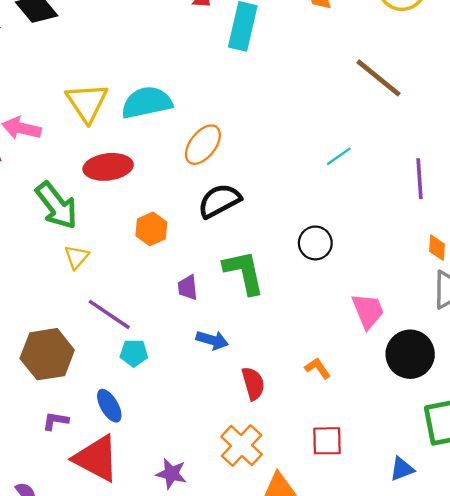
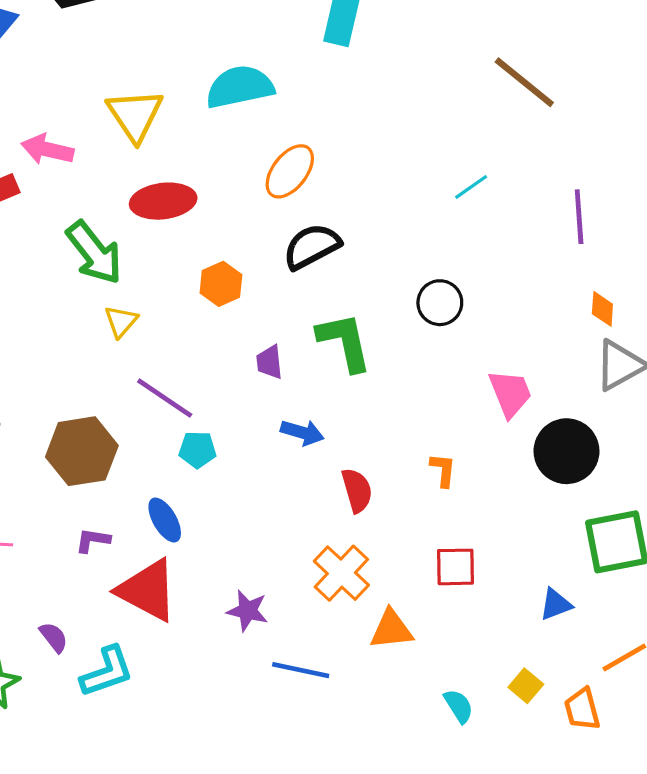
cyan semicircle: (147, 102) -> (240, 87), moved
orange L-shape: (318, 368) -> (443, 470), turned 40

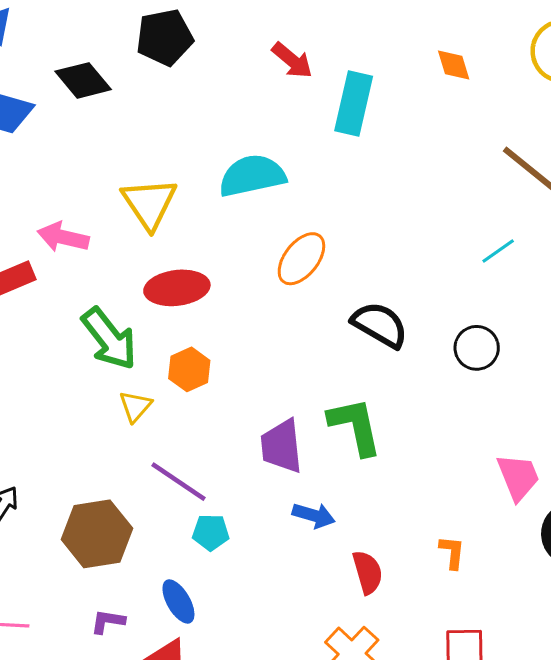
cyan line: (471, 187) -> (498, 251), moved
black semicircle: (312, 246) -> (380, 325), moved, turned 58
orange hexagon: (221, 284) -> (189, 369), moved
black circle: (440, 303) -> (477, 348), moved
purple trapezoid: (269, 362) -> (281, 446), size x1.6

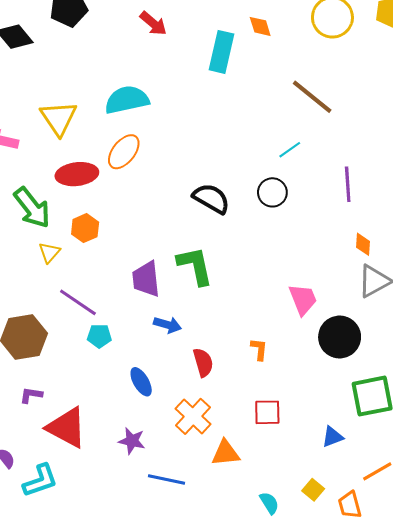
cyan rectangle: (354, 103) -> (221, 52), moved
orange ellipse: (301, 259) -> (124, 152), moved
black circle: (477, 348) -> (272, 192), moved
blue ellipse: (178, 602) -> (141, 382), moved

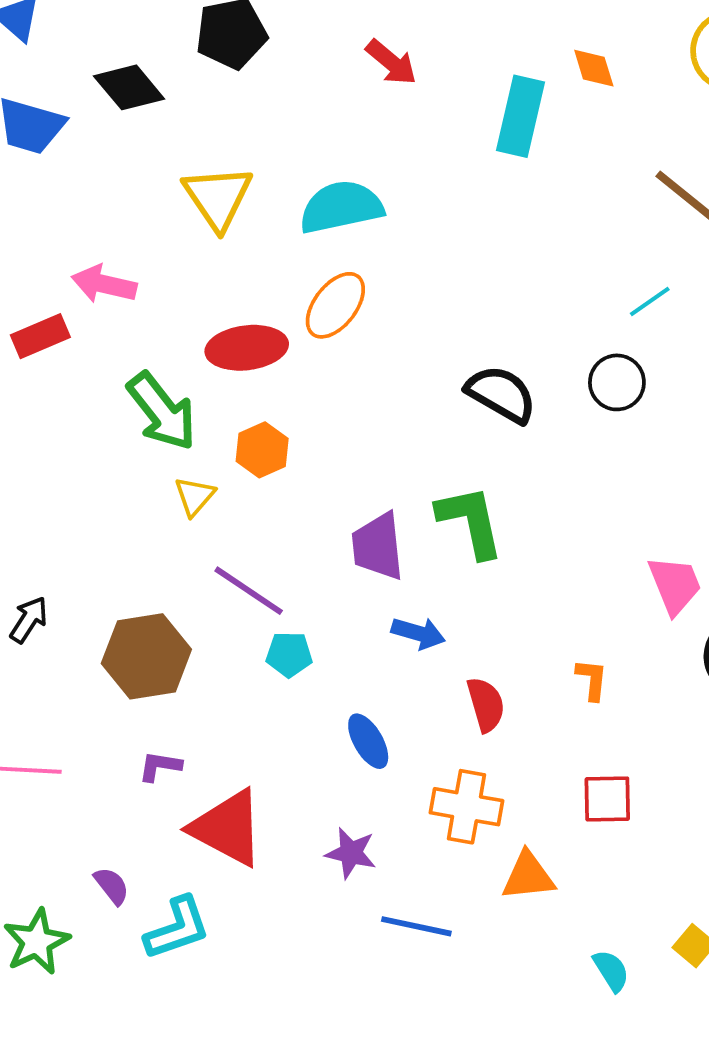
yellow triangle: (59, 118) -> (218, 197), moved
orange cross: (193, 416) -> (467, 807), turned -33

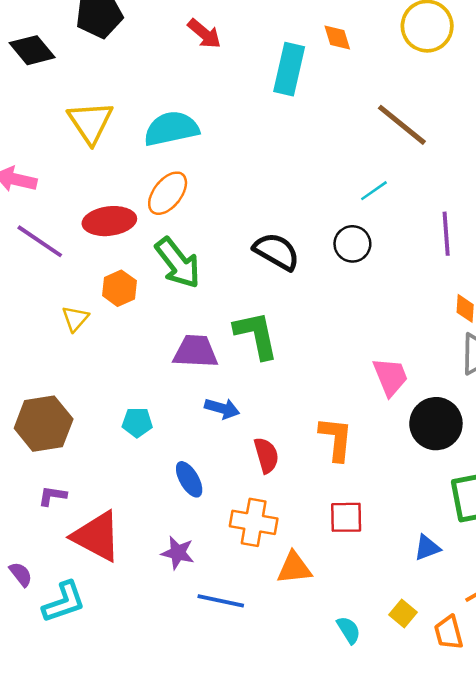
green arrow: (162, 411) -> (178, 263), moved
purple trapezoid: (378, 546) -> (195, 351), turned 99
purple line: (249, 591) -> (40, 241), moved
orange L-shape: (592, 679) -> (336, 439), size x1.6

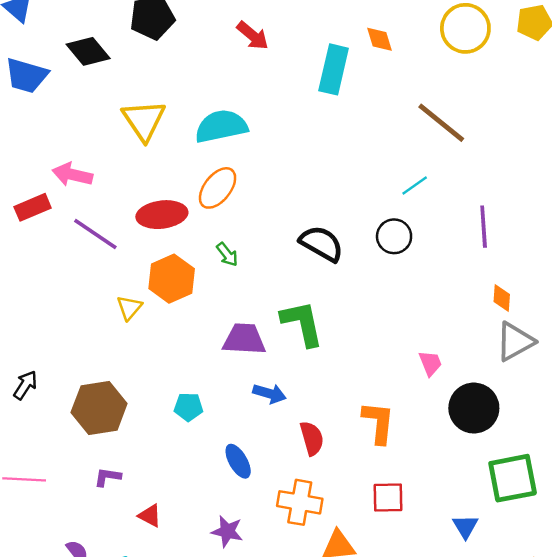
green arrow: (178, 263) -> (227, 254), size x0.5
orange hexagon: (119, 288) -> (172, 279), size x1.4
pink trapezoid: (390, 377) -> (430, 363), size x0.7
red triangle: (97, 536) -> (150, 516), size x0.5
blue triangle: (427, 548) -> (465, 527), turned -40

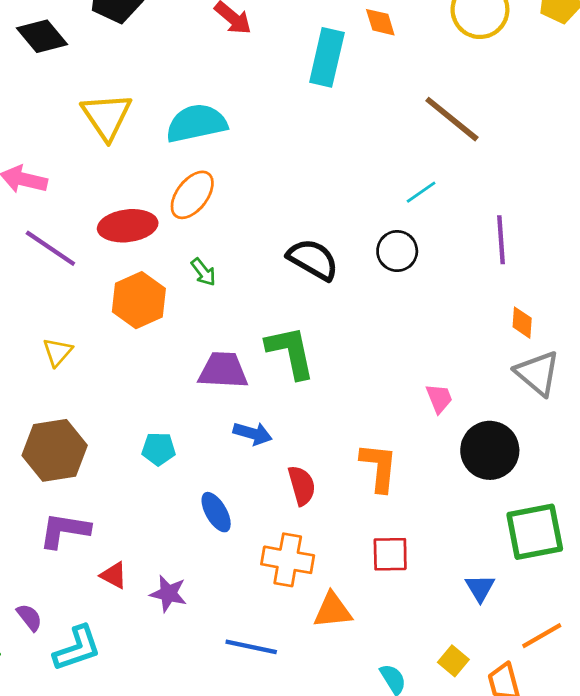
yellow triangle: (129, 308) -> (57, 352), moved
gray triangle: (515, 342) -> (538, 373), turned -51
purple L-shape: (108, 477) -> (64, 530), size x1.6
purple star: (227, 531) -> (168, 594), moved

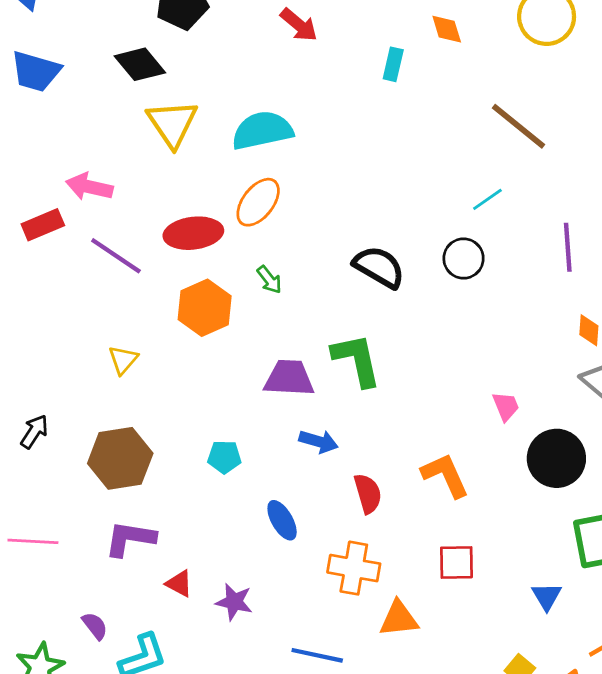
black diamond: (42, 36) -> (140, 64), moved
cyan rectangle: (327, 57) -> (393, 64), size x0.6
orange L-shape: (379, 467) -> (445, 475), turned -30

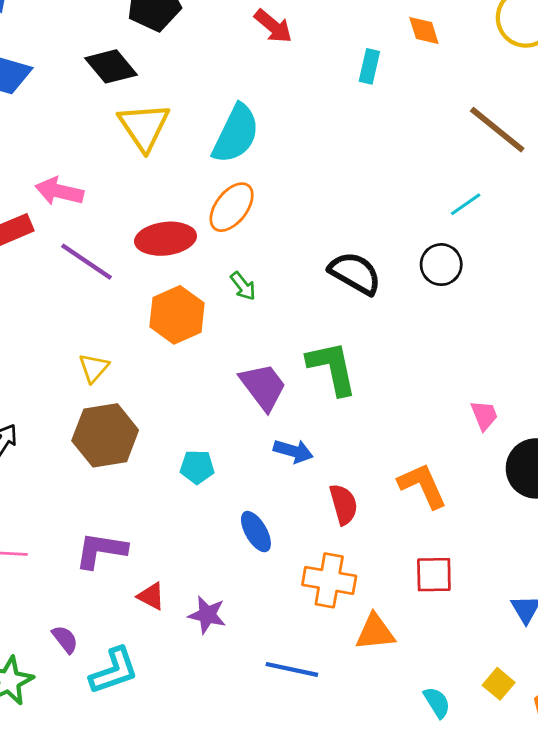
cyan semicircle: (262, 130) -> (236, 134), turned 128
purple trapezoid: (289, 378) -> (263, 387), turned 50
brown hexagon: (120, 458) -> (105, 435), moved

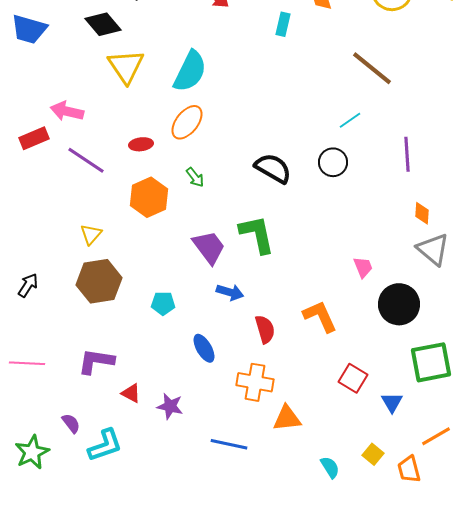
red ellipse: (166, 239) -> (141, 144), size x0.6
red square: (434, 575) -> (353, 378), moved, turned 32

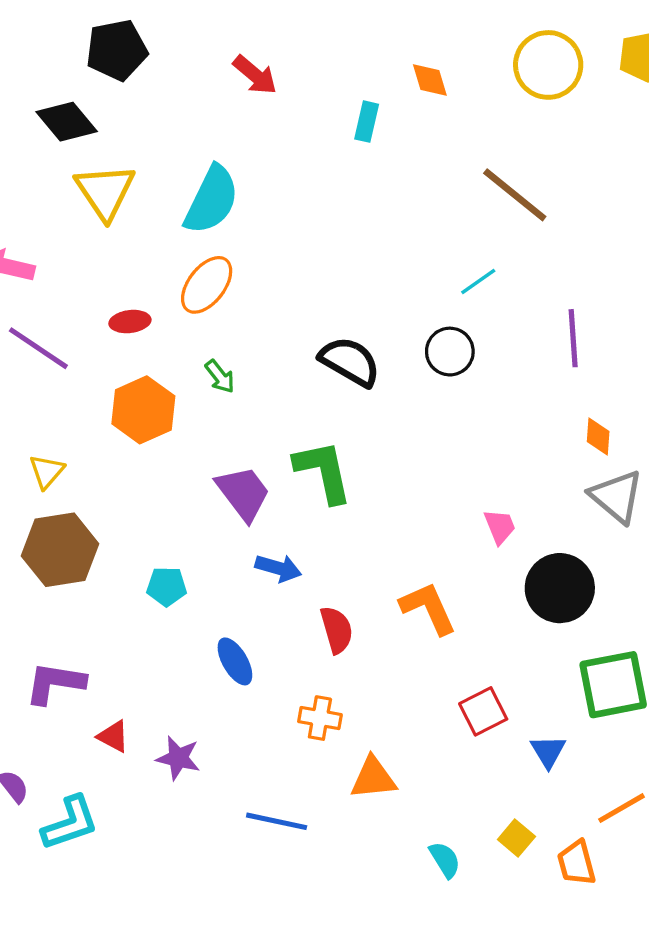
red square: (353, 378) -> (483, 711), turned 32
orange cross: (255, 382) -> (320, 718), size x0.7

